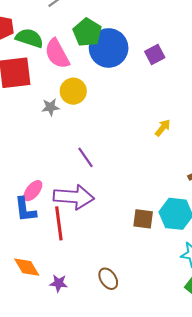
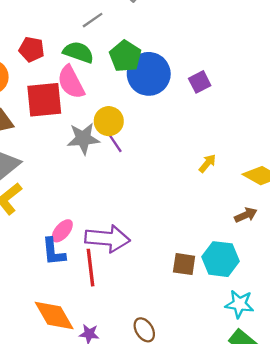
green semicircle: (29, 38) -> (78, 52), moved
pink semicircle: (57, 54) -> (71, 82), moved
gray star: (51, 107) -> (83, 139), size x1.6
purple line: (85, 157) -> (114, 141), moved
orange diamond: (27, 267) -> (54, 315), size x1.4

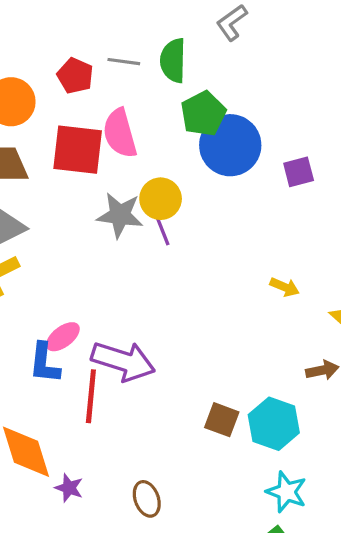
gray line: (93, 20) -> (124, 62), moved, turned 30
green semicircle: (78, 52) -> (173, 60), moved, turned -120
yellow arrow: (207, 163) -> (285, 287), turned 60

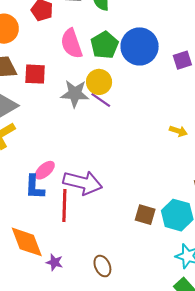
green pentagon: (203, 114) -> (105, 45), moved
red square: (78, 150) -> (35, 74), moved, size x0.7
purple line: (161, 228) -> (101, 100), turned -30

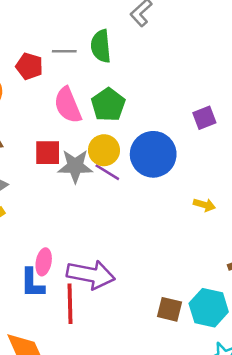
blue circle: (140, 46) -> (153, 154), moved
red square: (35, 74) -> (48, 153), moved
pink ellipse: (45, 170) -> (44, 262), turned -35

